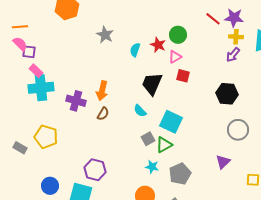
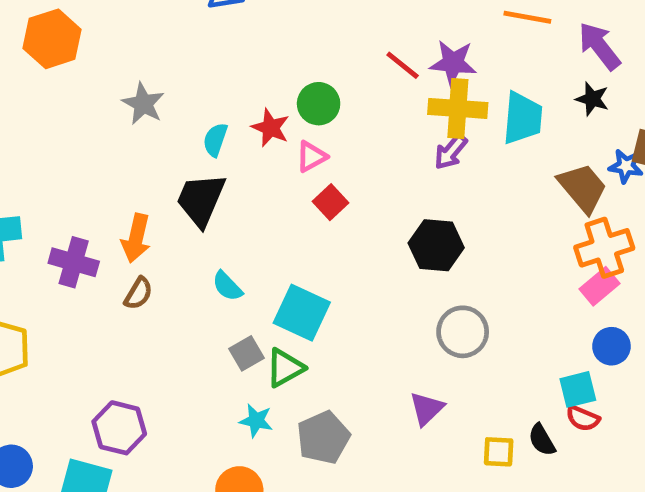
yellow cross: (236, 37) -> (458, 108), size x1.6
red square: (183, 76) -> (331, 202), turned 32
black trapezoid: (152, 84) -> (201, 200), moved

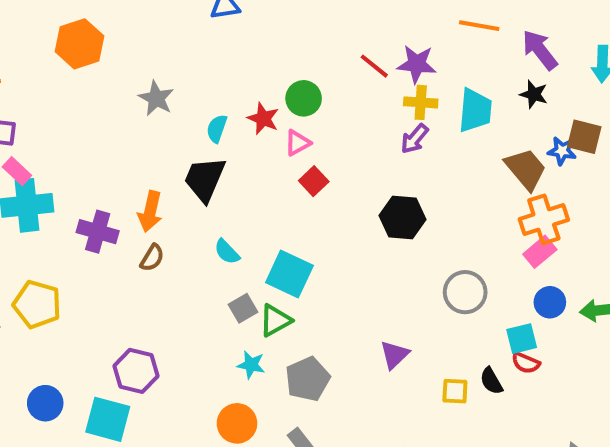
yellow cross: (458, 108) -> (421, 102), size x0.7
gray circle: (463, 332) -> (465, 292), moved

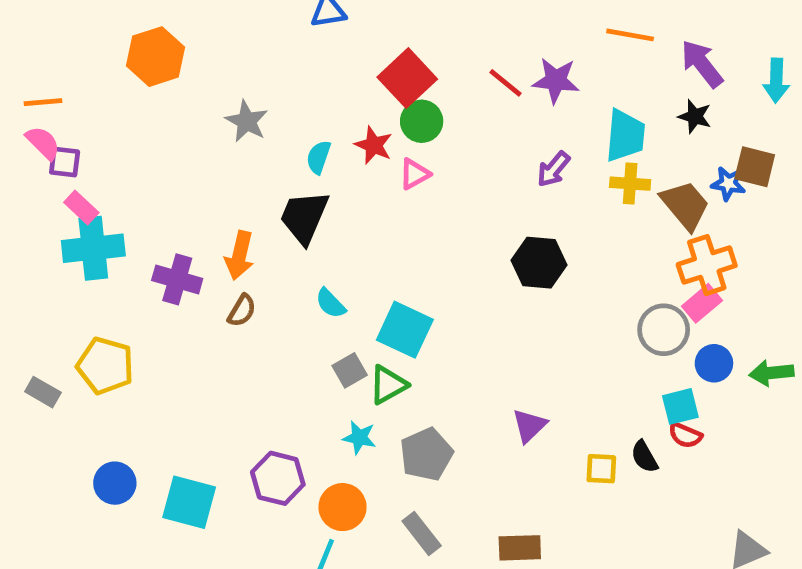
yellow cross: (421, 102) -> (630, 184), moved
red square: (314, 181) -> (407, 78), moved, size x1.6
gray circle: (465, 292) -> (664, 330), moved
purple hexagon: (136, 371) -> (278, 478), moved

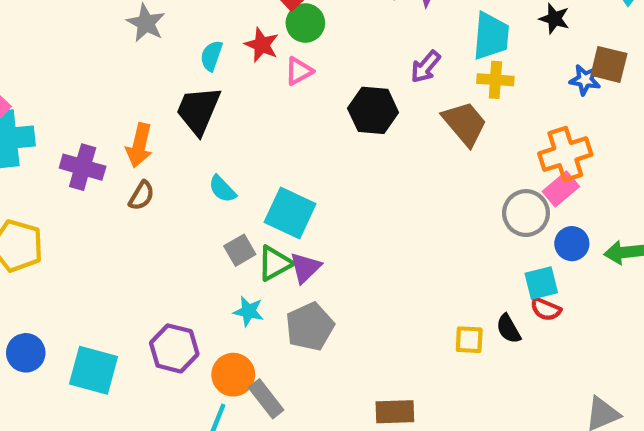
brown trapezoid: (685, 205) -> (465, 123), moved
black hexagon: (539, 263) -> (373, 110), moved
purple triangle: (529, 426) -> (305, 268), moved
gray rectangle: (422, 533) -> (266, 399), moved

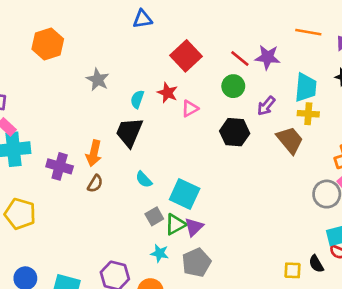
green circle: (305, 23) -> (233, 86), moved

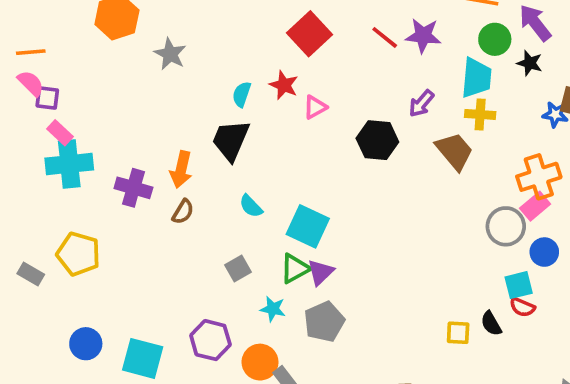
gray star: (98, 80) -> (170, 54), moved
green circle: (233, 86) -> (495, 39), moved
gray square: (154, 216) -> (238, 269), moved

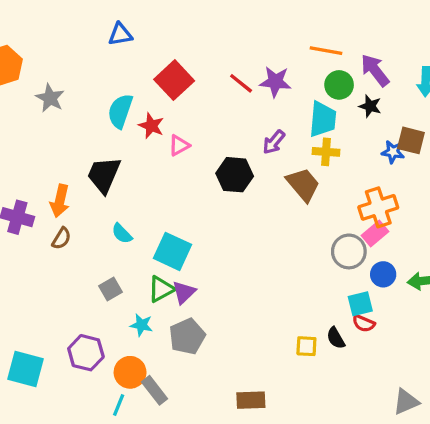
cyan semicircle: (242, 94) -> (120, 111), moved, size x1.5

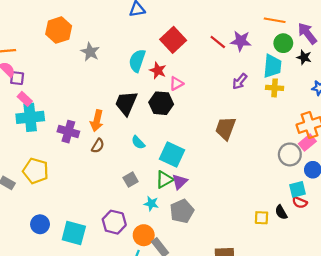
black hexagon: (235, 175) -> (161, 103), moved
brown trapezoid: (303, 185) -> (225, 128), moved, turned -120

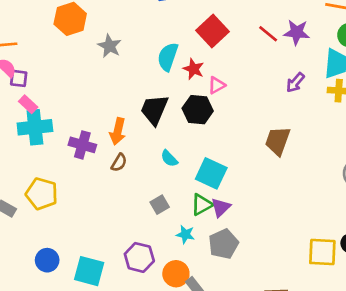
yellow square: (261, 218) -> (322, 252), size x1.6

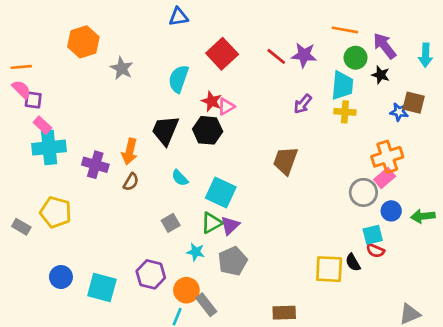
red star: (194, 69) -> (212, 101), moved

